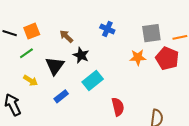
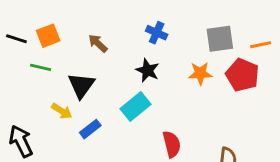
green line: (26, 53) -> (41, 67), turned 48
black star: (81, 55) -> (148, 70), moved
yellow arrow: (31, 80) -> (62, 111), moved

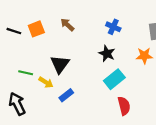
brown arrow: (98, 43) -> (67, 25), moved
green line: (41, 67) -> (26, 73), moved
cyan rectangle: (135, 107) -> (114, 79), moved

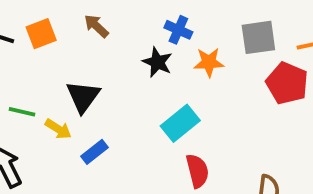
black star: (107, 54) -> (157, 62), moved
orange star: (144, 56) -> (209, 62), moved

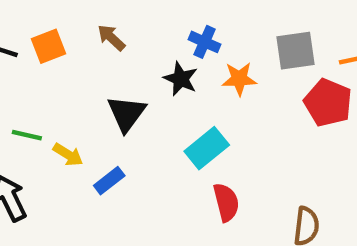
black triangle: (83, 97) -> (126, 113), moved

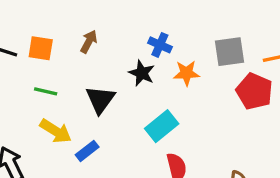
brown arrow: (111, 38) -> (89, 42), turned 75
orange square: (48, 46) -> (41, 48), turned 30
green line: (27, 135) -> (46, 91), moved
yellow arrow: (68, 155) -> (56, 131), size x1.4

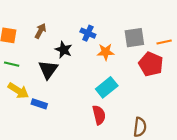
black star: (142, 73) -> (64, 50), moved
cyan rectangle: (162, 126) -> (107, 87), moved
blue rectangle: (87, 151) -> (39, 104), turned 56

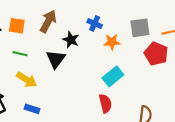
brown arrow: (40, 31) -> (48, 21), size x1.5
blue rectangle: (39, 104) -> (32, 109), moved

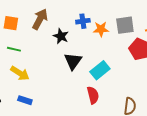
blue cross: (95, 24) -> (83, 21), turned -32
orange star: (112, 42) -> (101, 29), moved
black triangle: (56, 59) -> (73, 61), moved

